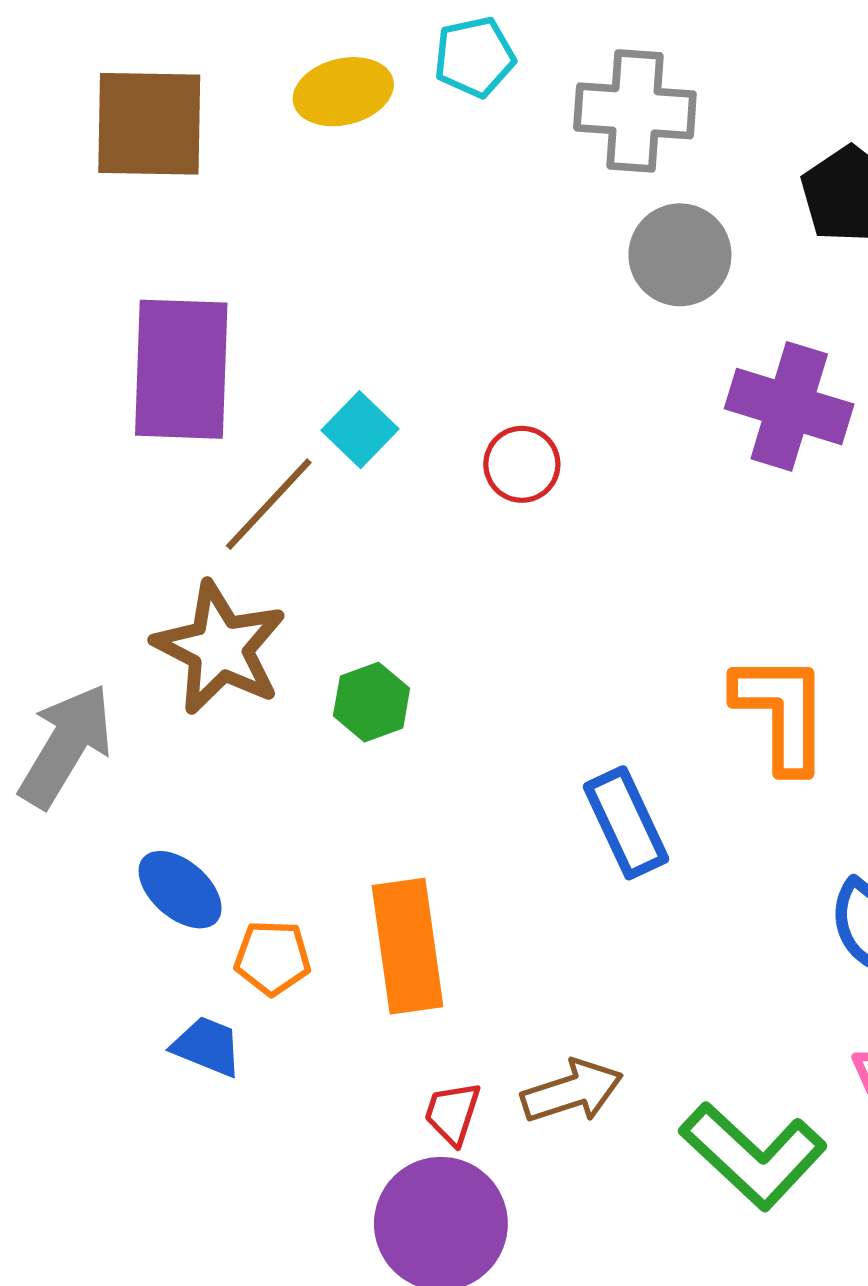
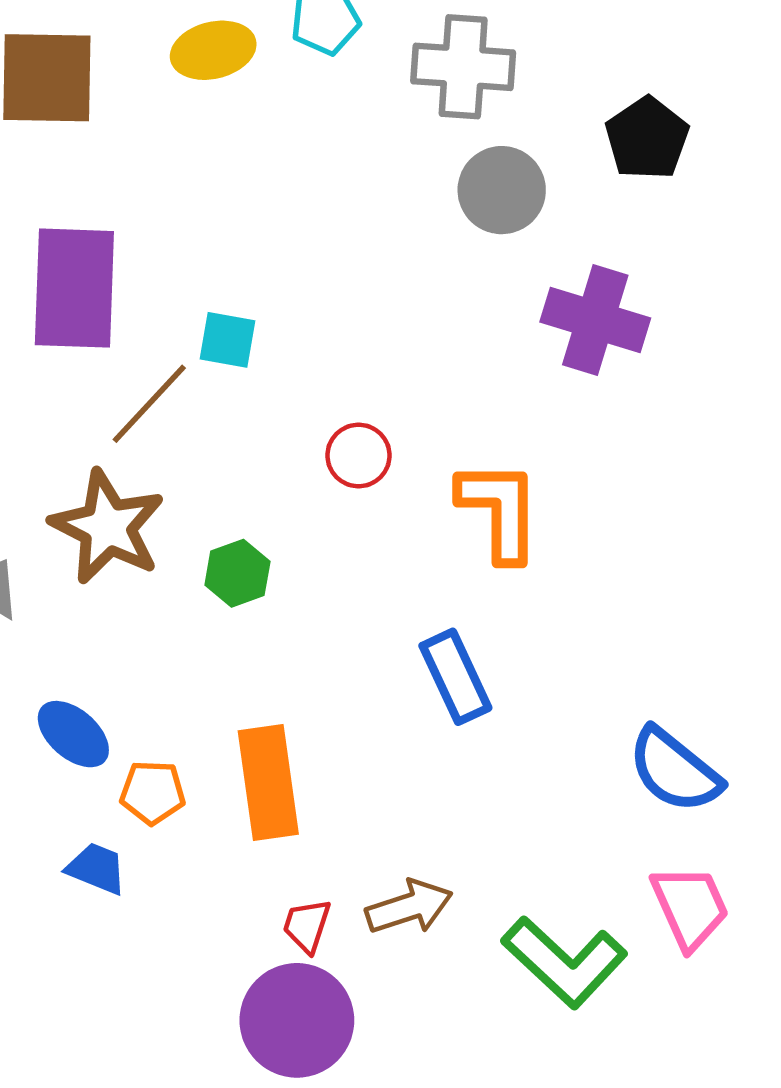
cyan square: (360, 430) -> (227, 340), turned -34
red circle: (522, 464) -> (359, 455), moved
orange L-shape: (781, 712) -> (499, 511), moved

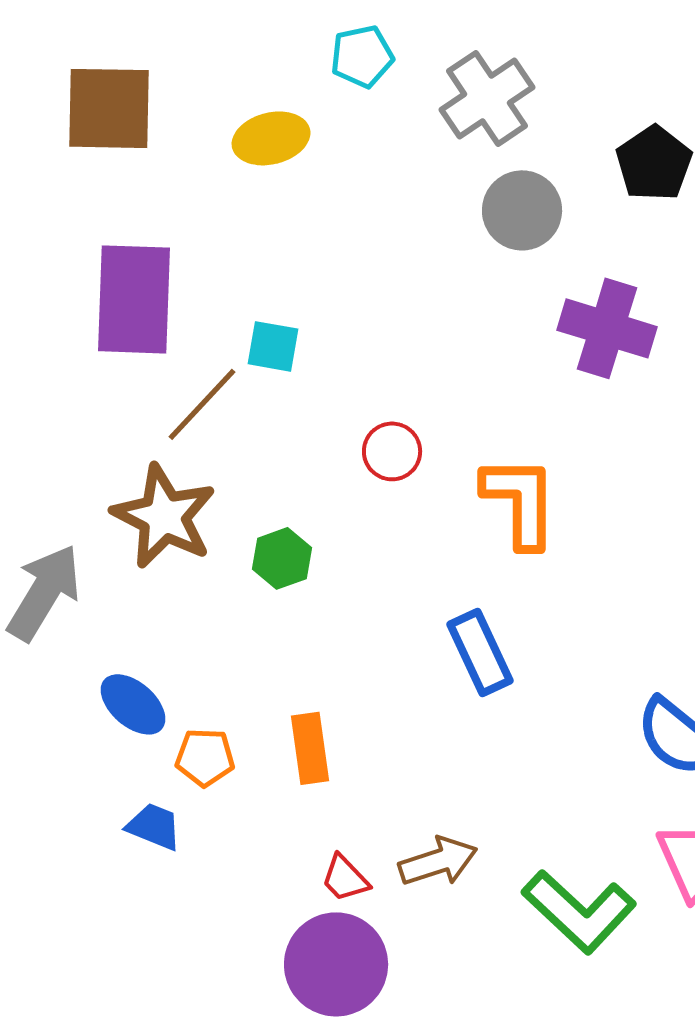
yellow ellipse: (213, 50) -> (271, 138), moved
gray cross: (463, 67) -> (487, 98), turned -38
orange rectangle: (268, 782) -> (310, 748), size x0.7
red trapezoid: (307, 926) -> (345, 878), turned -62

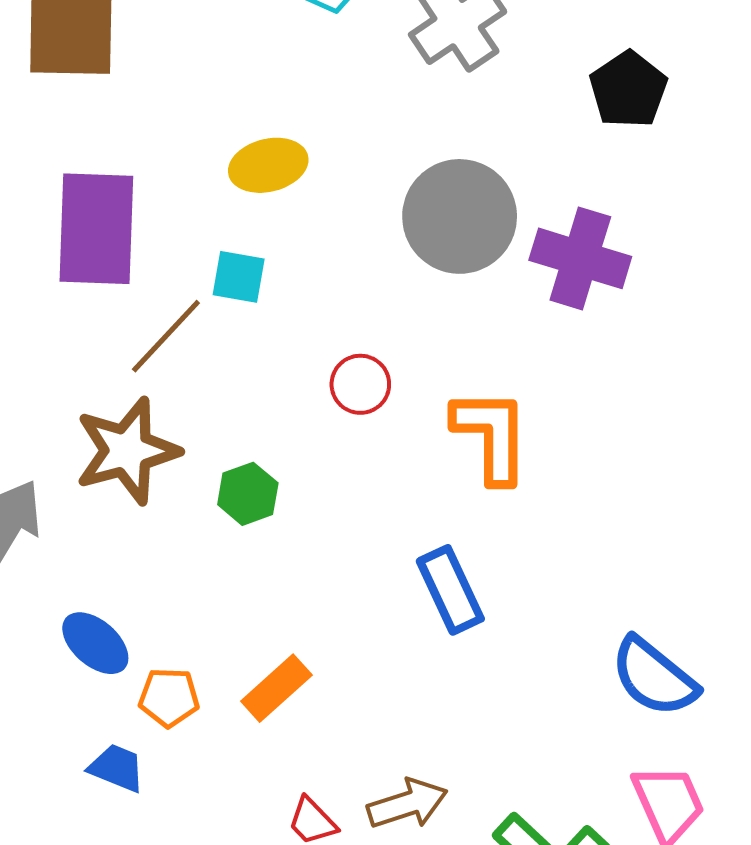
yellow ellipse: (271, 138) -> (268, 165), moved
gray circle: (522, 210) -> (460, 216), moved, size x1.4
brown star: (164, 516) -> (127, 451), turned 30
orange rectangle: (310, 748) -> (276, 688), turned 56

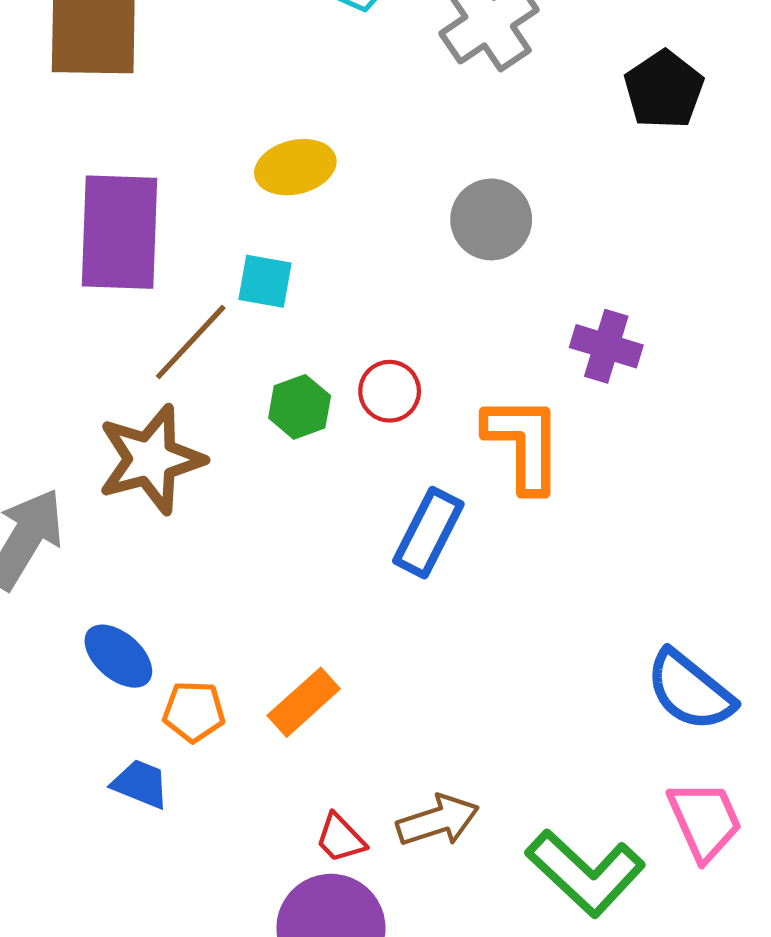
gray circle: (460, 216) -> (491, 219), size x0.7
purple cross: (580, 258) -> (606, 346), moved, size x0.7
green hexagon: (248, 494) -> (300, 407), moved
blue rectangle: (450, 590) -> (428, 533), moved, turned 52

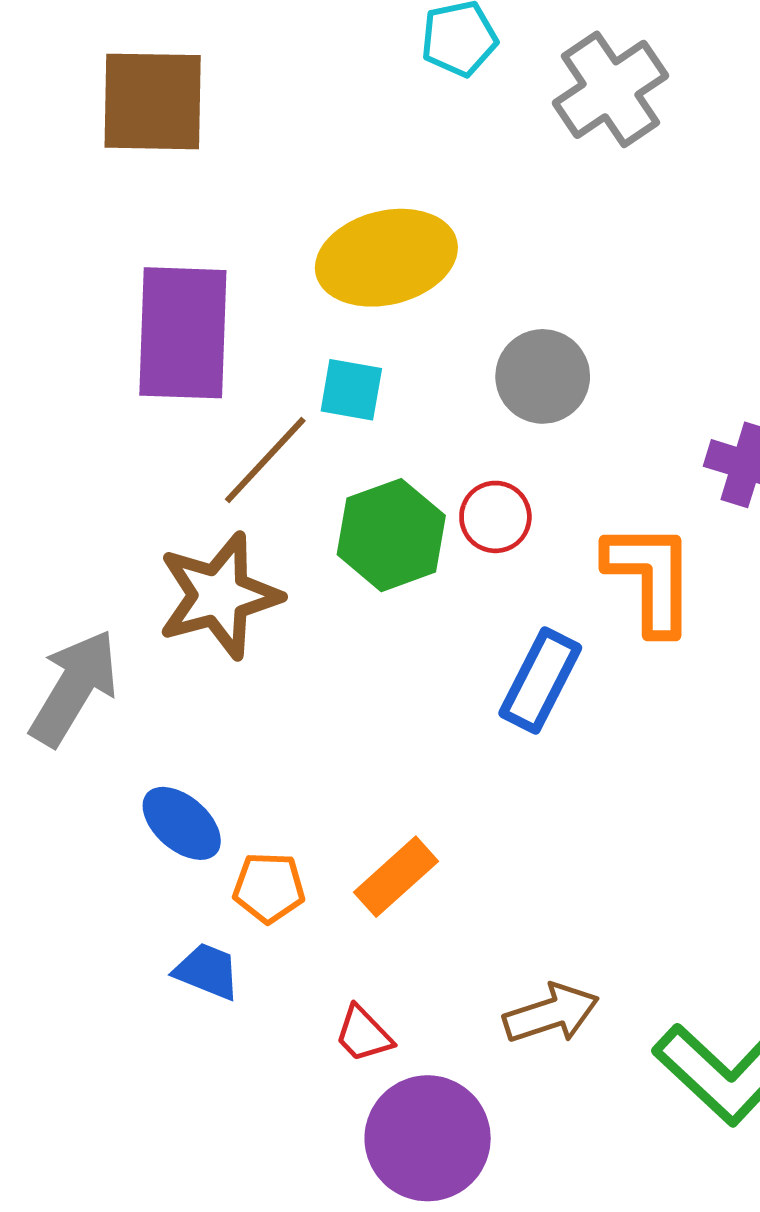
yellow ellipse: (295, 167) -> (386, 258), size x1.5
gray circle: (491, 219) -> (543, 376), moved
green hexagon: (300, 407) -> (391, 535), size x1.5
red trapezoid: (340, 838) -> (363, 1034), moved

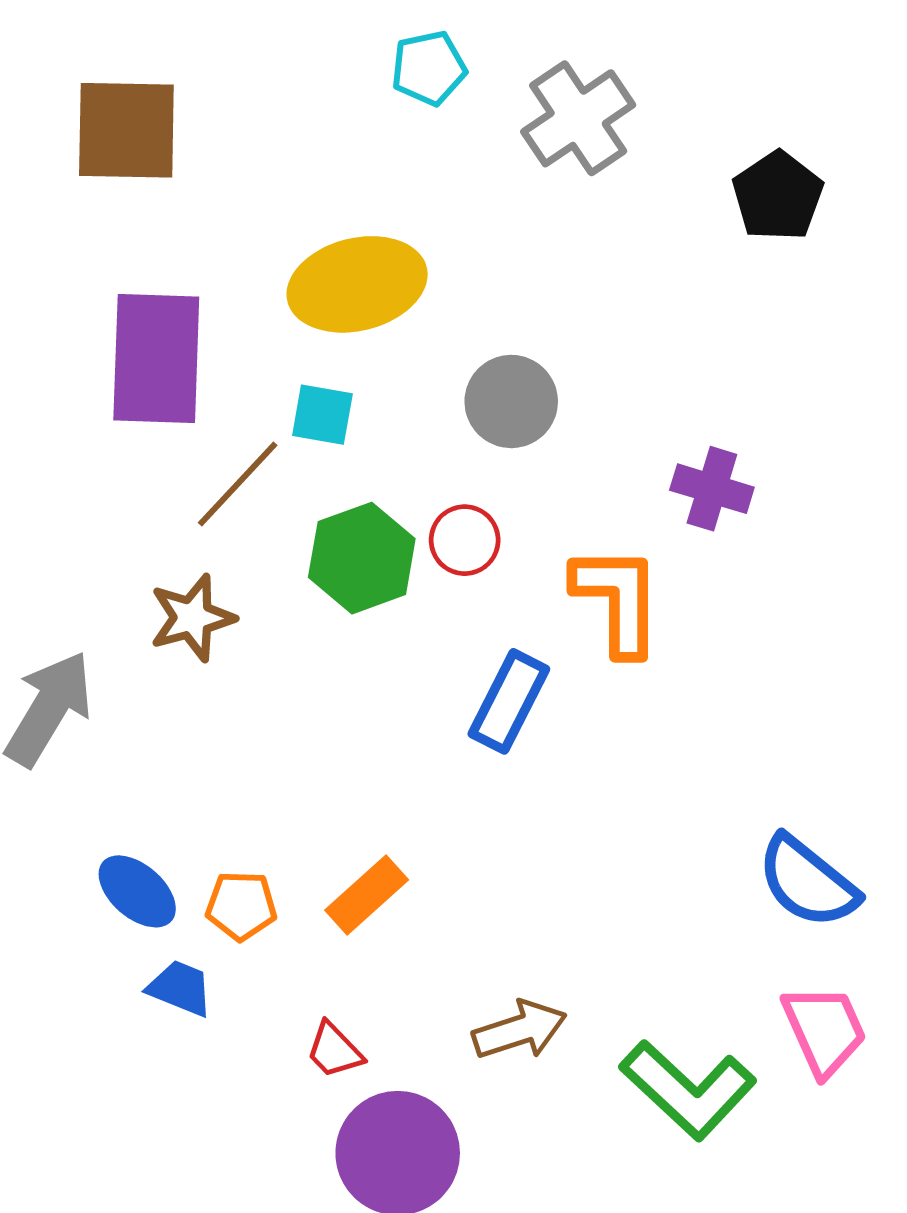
brown star: (219, 596) -> (192, 618), size x0.7
blue ellipse: (182, 823) -> (137, 891), moved

